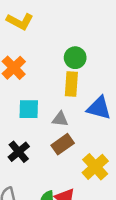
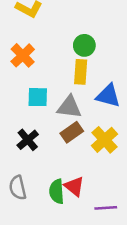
gray triangle: (60, 119) -> (69, 107), size x1.5
yellow cross: (95, 167) -> (104, 140), moved

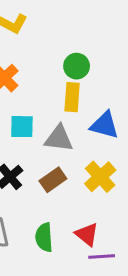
brown rectangle: (72, 132) -> (53, 180), moved
red triangle: (74, 186) -> (87, 234), moved

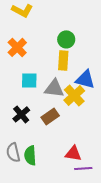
yellow cross: (100, 177) -> (74, 95), moved
red triangle: (87, 234) -> (73, 153), turned -30
green semicircle: (44, 237) -> (30, 155), moved

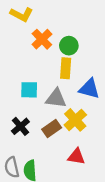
orange cross: (17, 47) -> (42, 39), moved
yellow cross: (74, 95) -> (75, 120), moved
red triangle: (73, 153) -> (76, 156), moved

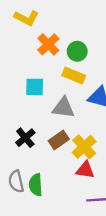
yellow rectangle: (66, 68) -> (74, 75), turned -72
cyan square: (29, 90) -> (35, 87), moved
yellow cross: (75, 120) -> (84, 147), moved

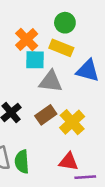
orange cross: (48, 44) -> (27, 39), moved
cyan square: (35, 87) -> (35, 60), moved
red triangle: (85, 170) -> (69, 162), moved

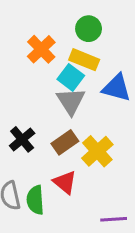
cyan square: (35, 60) -> (71, 77), moved, turned 36
gray triangle: (51, 81) -> (71, 101), turned 50
red triangle: (69, 162) -> (65, 182), moved, turned 30

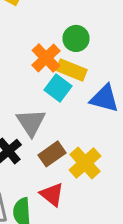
orange cross: (41, 49) -> (46, 58), moved
gray triangle: (71, 101) -> (31, 122), moved

